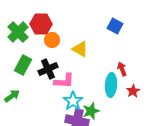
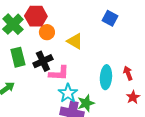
green rectangle: (23, 65) -> (18, 57), turned -42
red arrow: (122, 69) -> (128, 73), moved
red star: (133, 91) -> (133, 97), moved

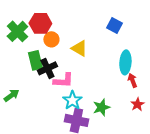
green rectangle: (18, 57) -> (35, 60), moved
cyan ellipse: (106, 77) -> (125, 62), moved
green star: (86, 103) -> (101, 107), moved

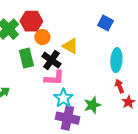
black cross: (47, 68) -> (51, 60), moved, turned -30
red arrow: (132, 80) -> (119, 86), moved

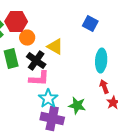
green star: (92, 105) -> (77, 106), turned 30

